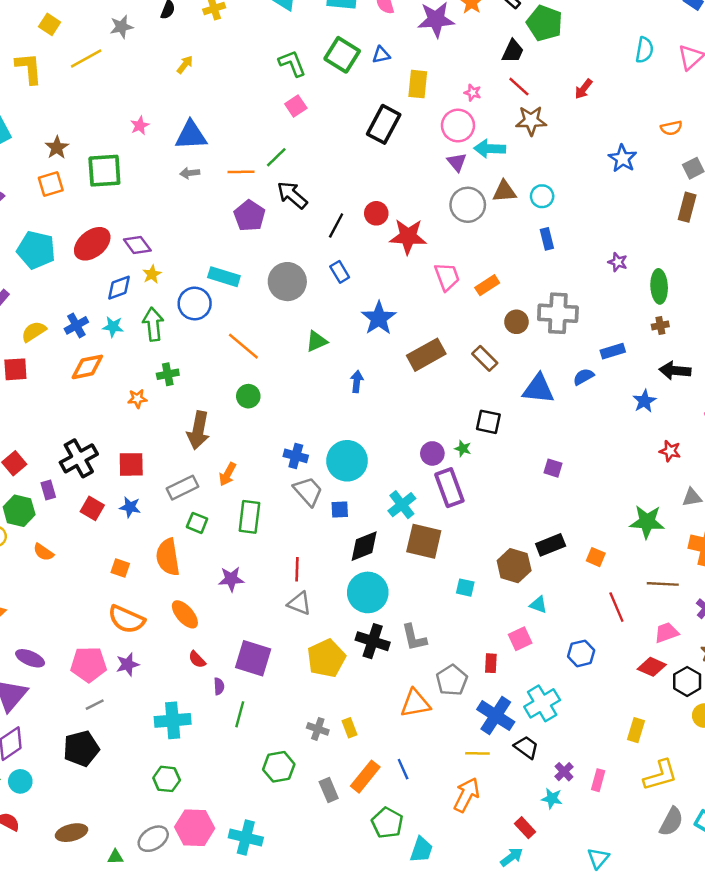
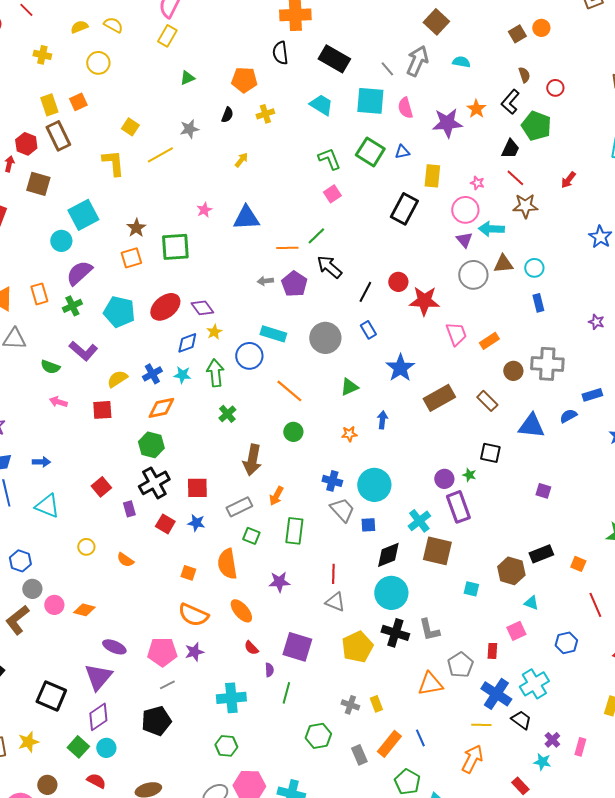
gray arrow: (190, 173) -> (265, 281), moved
green cross: (168, 374) -> (227, 414), turned -30
orange star: (137, 399) -> (349, 434), moved
green hexagon: (19, 511) -> (151, 445), moved

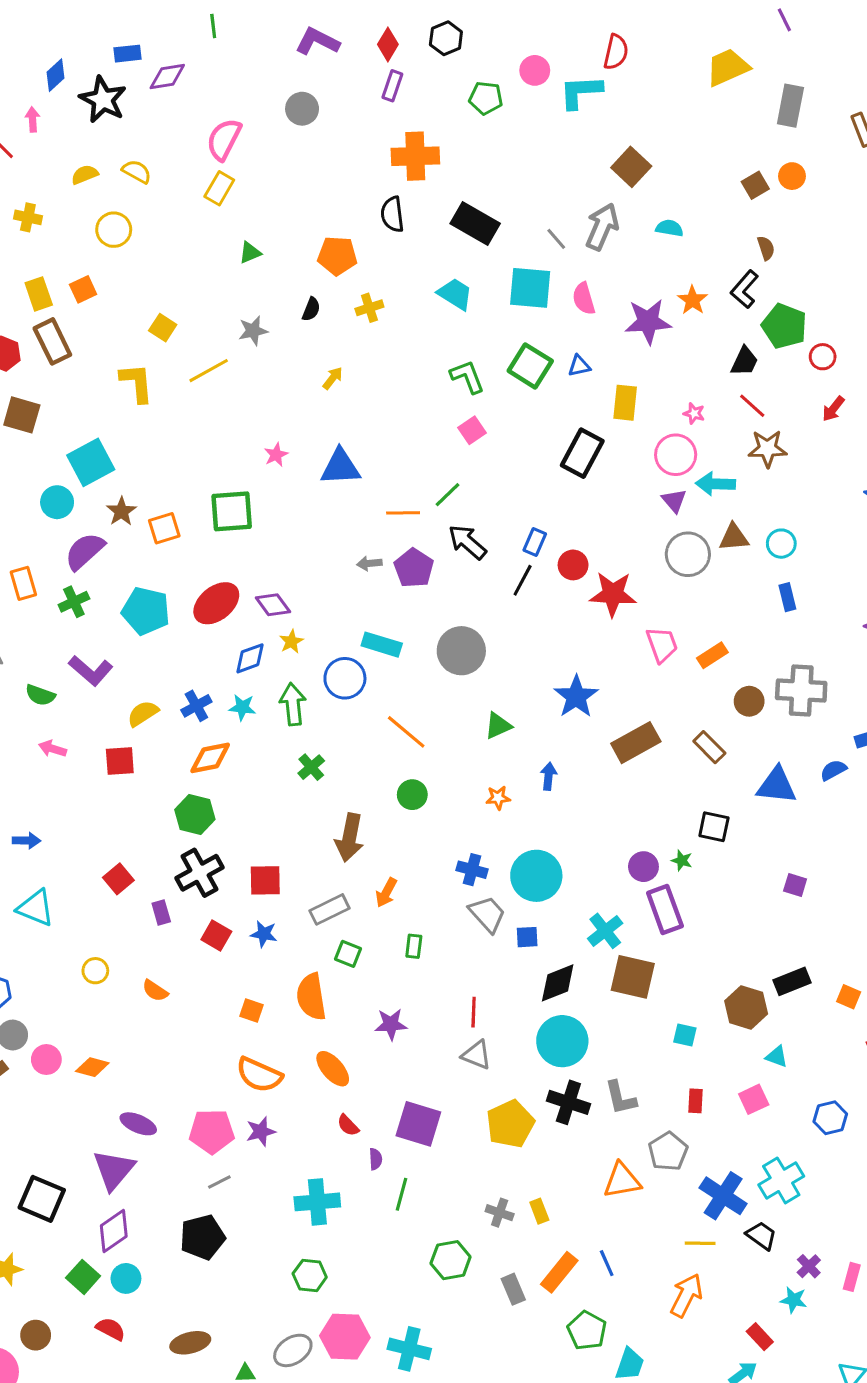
red circle: (555, 88) -> (823, 357), moved
brown star: (136, 228) -> (121, 511), moved
blue rectangle: (368, 330) -> (535, 542), moved, turned 54
green rectangle: (294, 531) -> (414, 946), size x0.6
red rectangle: (492, 651) -> (696, 1101), moved

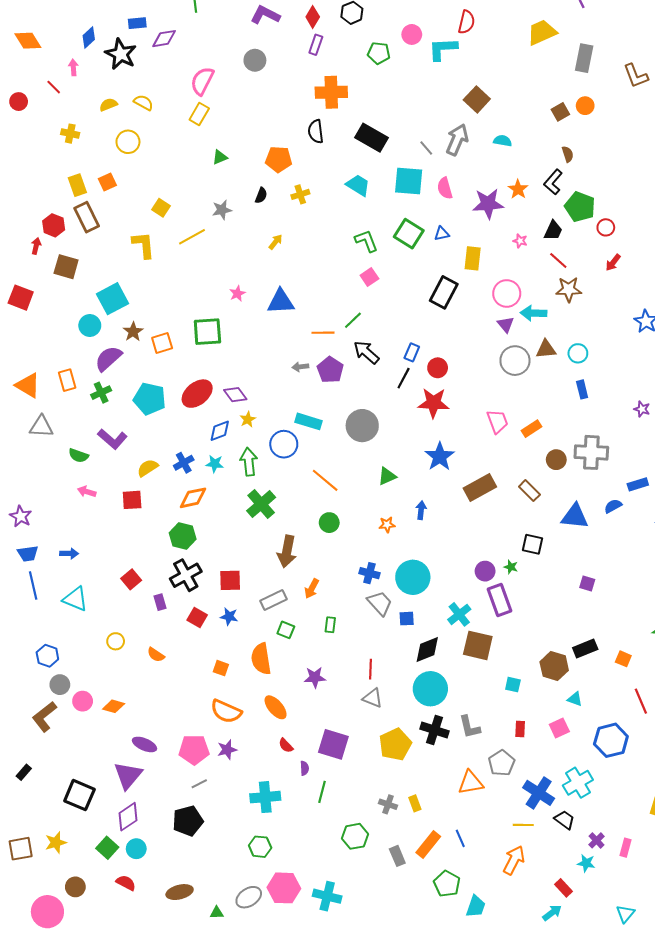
pink star: (694, 413) -> (520, 241), moved
red star: (613, 594) -> (433, 403), moved
green cross: (311, 767) -> (261, 504), size x1.6
blue hexagon: (830, 1118) -> (611, 740), size x1.5

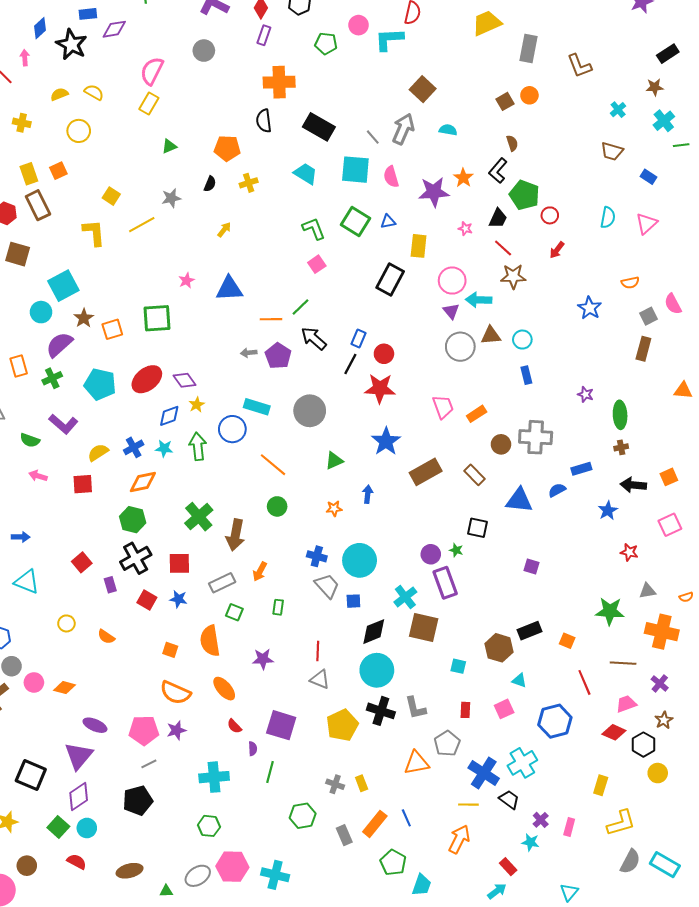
green cross: (261, 504) -> (199, 517), moved

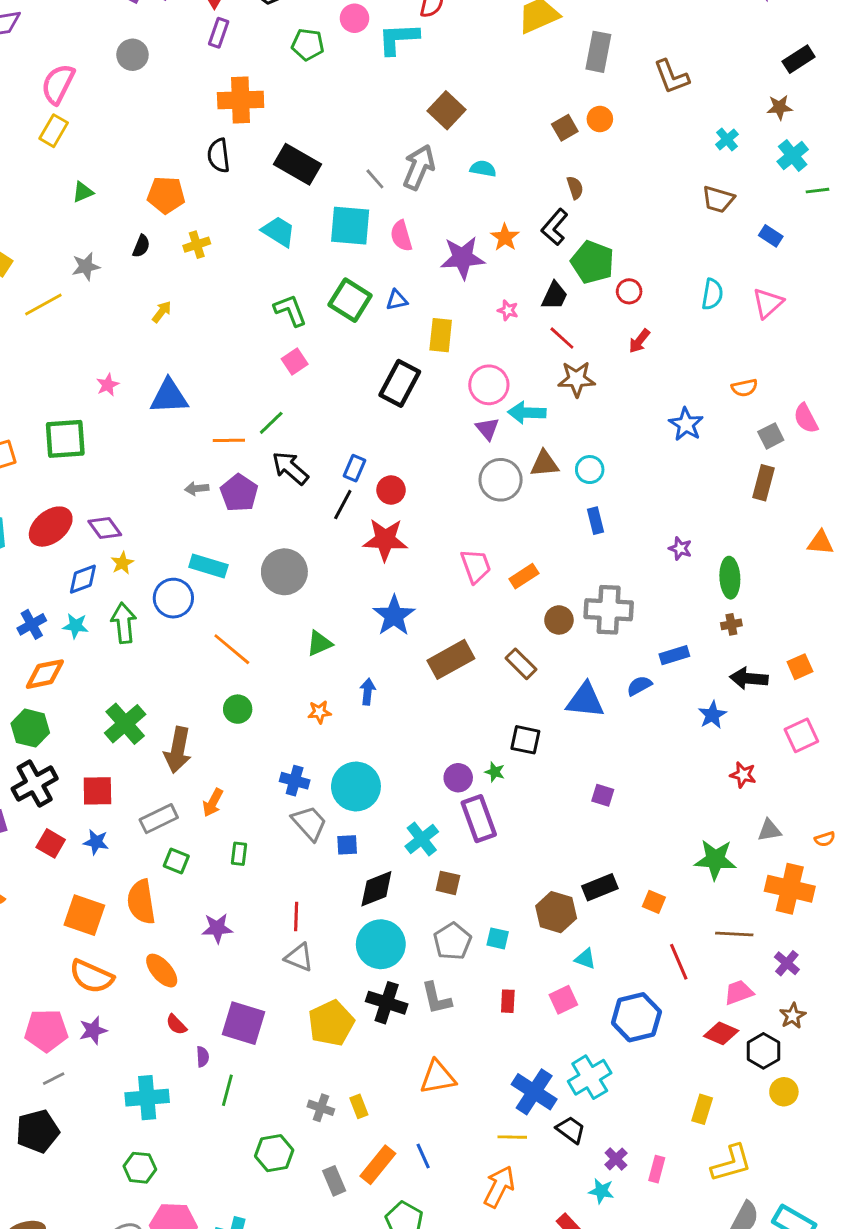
brown square: (424, 628) -> (448, 883), size x0.6
orange square: (170, 650) -> (84, 915), size x1.8
gray pentagon: (447, 744) -> (452, 941), moved

